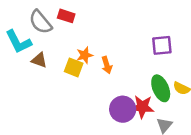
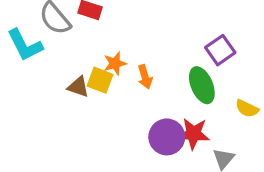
purple square: (162, 45) -> (220, 50), turned -30
brown triangle: (39, 60) -> (78, 87), moved
green ellipse: (161, 88) -> (202, 85), moved

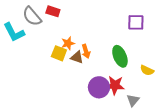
purple square: (220, 50) -> (136, 22), moved, turned 36
brown triangle: (78, 87) -> (77, 57), moved

